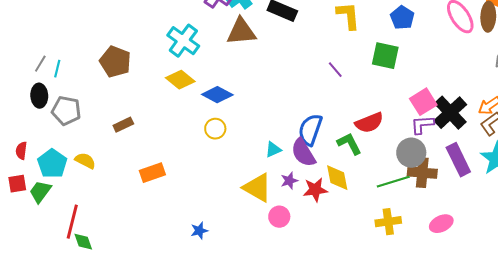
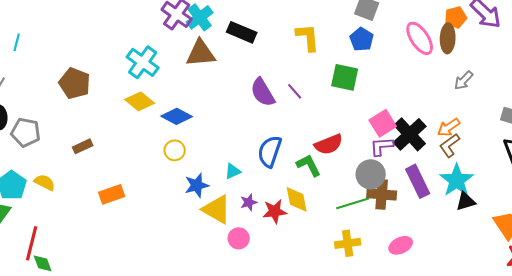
cyan line: (57, 69) -> (17, 42), moved
purple semicircle: (303, 153) -> (263, 92), moved
blue star: (199, 231) -> (197, 185), moved, size x1.4

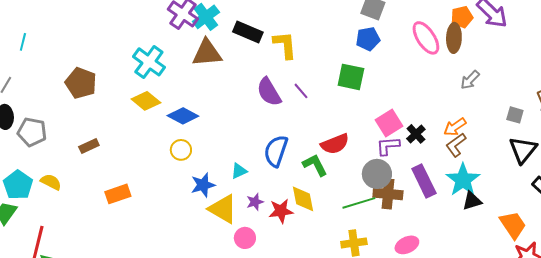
yellow L-shape: (308, 37) -> (285, 45), moved
blue pentagon: (362, 39) -> (368, 39), turned 30
black cross: (410, 134) -> (416, 134), size x0.6

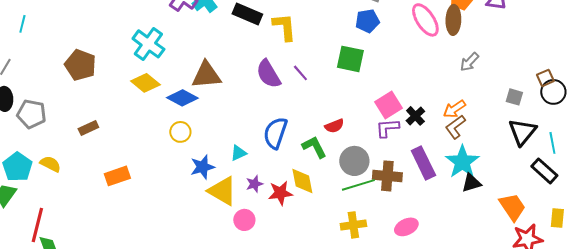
brown triangle: (207, 53) -> (206, 75), moved
red semicircle: (335, 144) -> (334, 126), size x0.7
gray circle: (377, 174) -> (354, 161), moved

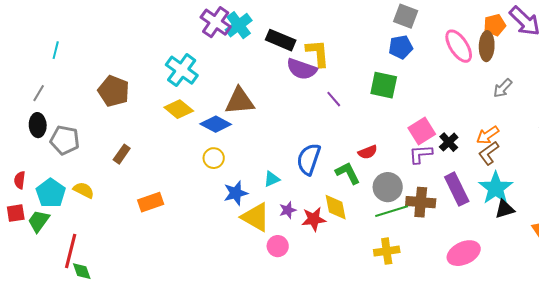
purple semicircle: (268, 74) -> (302, 69), moved, turned -40
brown rectangle: (88, 128) -> (122, 154), turned -30
pink ellipse: (406, 227) -> (464, 253), moved, size x1.4

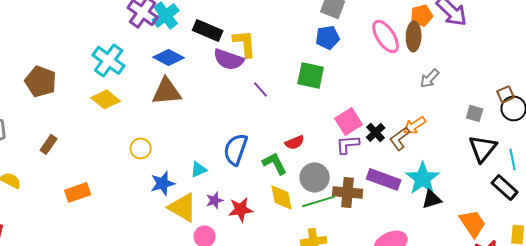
blue diamond: (216, 124) -> (169, 57), moved
brown L-shape: (489, 153) -> (400, 138), moved
purple rectangle: (457, 189) -> (384, 179), turned -44
yellow diamond: (336, 207) -> (282, 197), moved

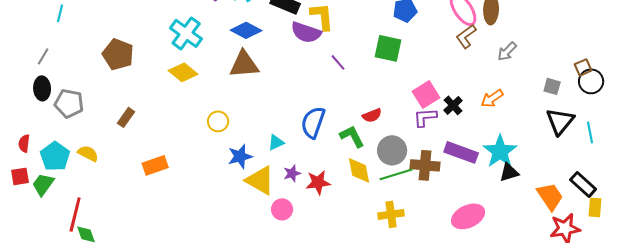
brown L-shape: (400, 138) -> (466, 36), moved
black rectangle: (505, 187) -> (583, 184), moved

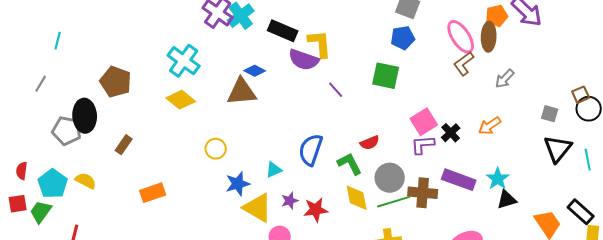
blue diamond: (246, 30) -> (255, 71), moved, size x0.7
black ellipse: (42, 88) -> (85, 116), moved, size x1.4
cyan star: (500, 151) -> (498, 179), size x0.7

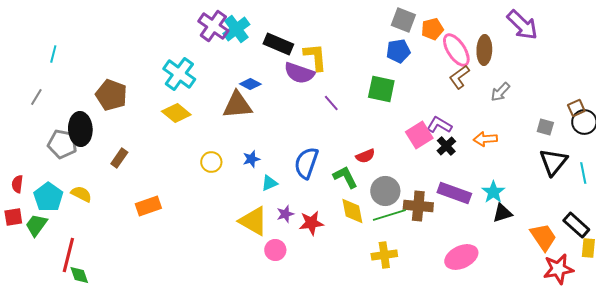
orange pentagon: (497, 16) -> (432, 29), moved
orange arrow: (490, 126) -> (485, 139), turned 30
purple L-shape: (423, 145) -> (439, 125), moved, turned 35
blue star: (238, 184) -> (251, 159), moved, size x0.7

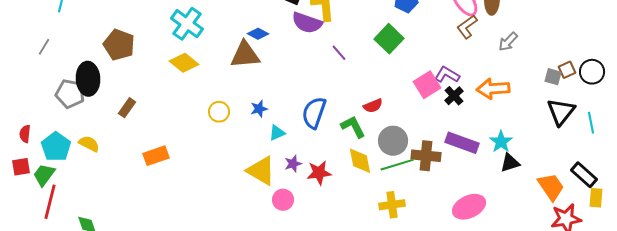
green square: (381, 89) -> (389, 39), turned 32
brown square: (576, 108) -> (567, 70), moved
orange arrow: (485, 139) -> (493, 89), size x1.4
red line: (68, 255) -> (50, 202), moved

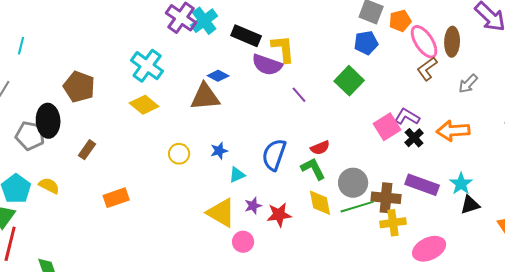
red semicircle: (373, 106) -> (320, 148), moved
yellow cross: (392, 205) -> (393, 223), moved

